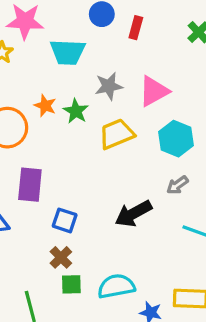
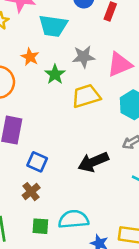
orange star: (45, 106) -> (30, 57), moved
green square: (71, 284) -> (40, 226), moved

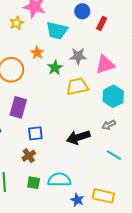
blue square: (37, 162) -> (35, 133), turned -35

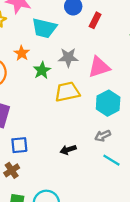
black arrow: (78, 137) -> (68, 150), size x0.6
cyan line: (114, 155) -> (111, 160), moved

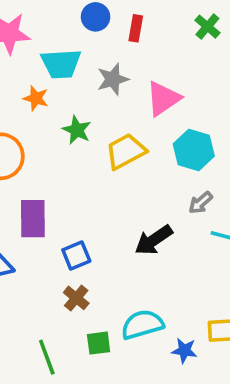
orange star: (22, 53) -> (36, 98), moved
gray star: (68, 57) -> (113, 79), moved
black arrow: (68, 150) -> (154, 240), size x1.5

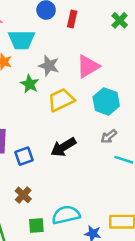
gray star: (113, 79) -> (49, 66), moved, turned 30
black arrow: (154, 240) -> (63, 147), moved
blue square: (76, 256) -> (24, 156), moved

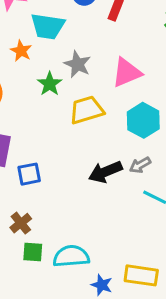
black arrow: (63, 147) -> (105, 172), moved
green square: (36, 226) -> (33, 252), moved

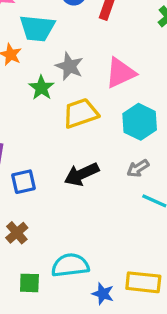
black arrow: (105, 172) -> (82, 174), moved
green square: (33, 252) -> (29, 283), moved

